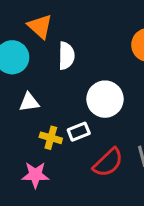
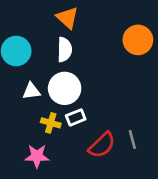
orange triangle: (40, 26) -> (67, 18), moved
white circle: (105, 99) -> (65, 88), moved

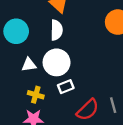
yellow cross: (51, 123) -> (36, 95), moved

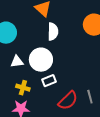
white semicircle: (57, 30) -> (53, 32), moved

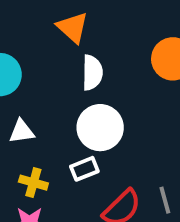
white circle: (41, 60) -> (100, 128), moved

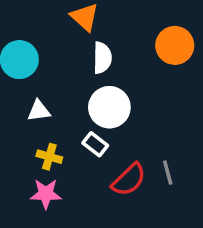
white rectangle: (84, 169) -> (95, 144), turned 60

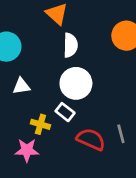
yellow cross: (49, 157) -> (40, 124), moved
red semicircle: (129, 180) -> (91, 139), turned -112

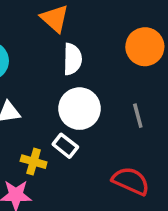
gray line: (121, 134) -> (138, 116), moved
red semicircle: (91, 139) -> (131, 181), moved

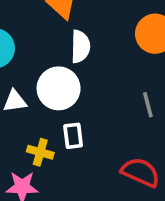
white circle: (79, 109) -> (59, 88), moved
white rectangle: (65, 146) -> (73, 136), turned 45

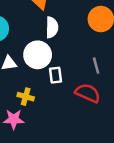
white rectangle: (73, 136) -> (55, 75), moved
red semicircle: (141, 172) -> (88, 93), moved

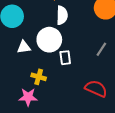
gray line: (96, 66) -> (101, 49), turned 48
red semicircle: (88, 93) -> (96, 89), moved

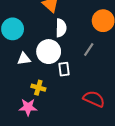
gray line: (101, 49) -> (89, 50), moved

